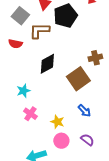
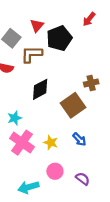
pink cross: (30, 114) -> (22, 143), size x1.6
yellow star: (57, 122) -> (51, 143), moved
purple semicircle: (87, 140) -> (83, 179), moved

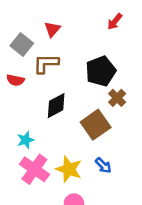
black pentagon: (59, 38) -> (101, 71), moved
brown cross: (91, 83) -> (117, 98), turned -32
yellow star: (51, 143) -> (69, 169), size x1.5

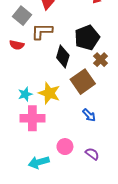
black diamond: (56, 106) -> (63, 56), moved, turned -45
pink cross: (34, 169) -> (32, 118), turned -35
yellow star: (69, 169) -> (49, 93), moved

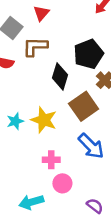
blue arrow: (89, 115) -> (91, 146), size x1.6
pink cross: (32, 118) -> (51, 160), moved, size x0.6
purple semicircle: (92, 154) -> (95, 206), moved

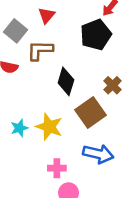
black pentagon: (89, 54) -> (96, 35), moved
blue arrow: (91, 146) -> (98, 154), turned -32

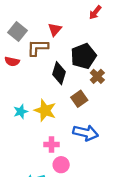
red triangle: (47, 15) -> (55, 29), moved
black pentagon: (96, 35) -> (83, 56), moved
brown square: (91, 112) -> (79, 99), size x0.7

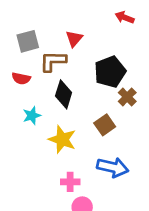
red arrow: (95, 12) -> (125, 17), turned 72
gray square: (17, 32) -> (28, 41), turned 36
black diamond: (59, 73) -> (64, 94), moved
cyan star: (21, 111) -> (32, 116), moved

